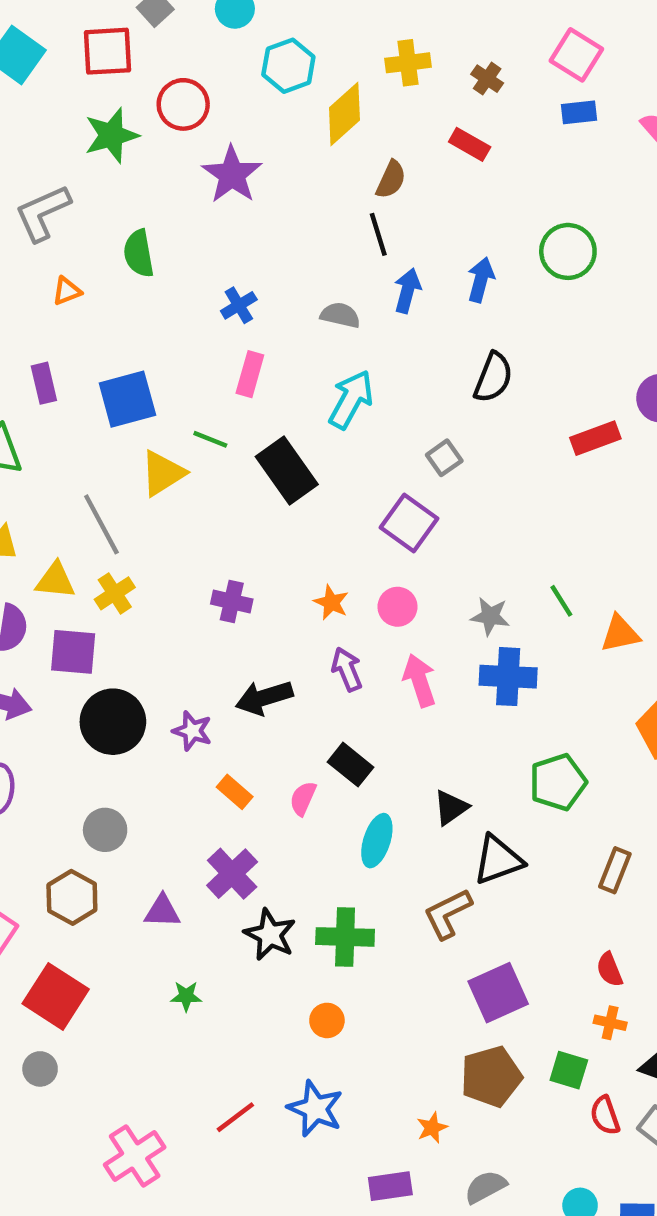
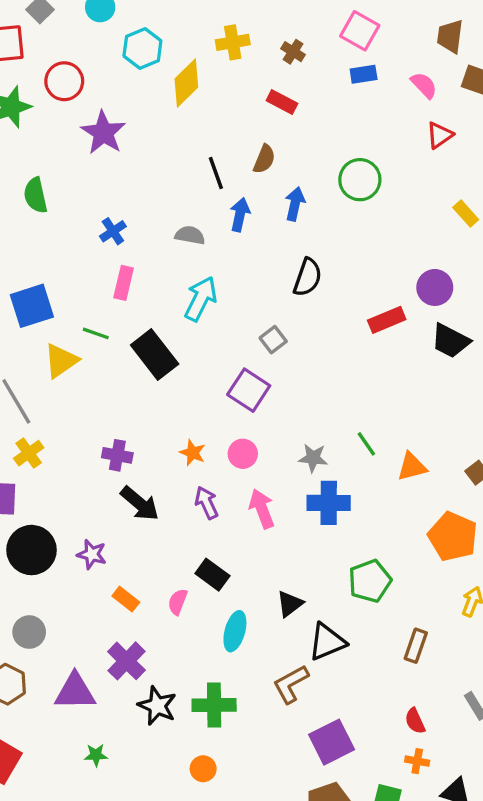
brown semicircle: (391, 180) -> (264, 159), moved
black arrow: (264, 698) -> (140, 504), moved, turned -120
purple triangle: (162, 911) -> (75, 692), size x1.5

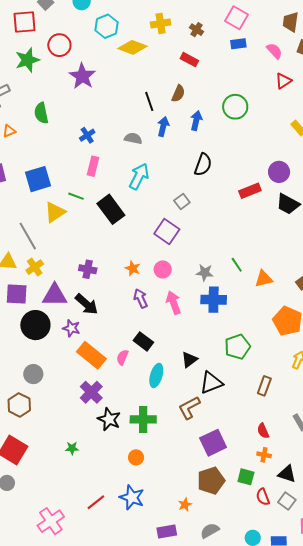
yellow diamond: (186, 83) -> (132, 47), turned 64
black arrow: (140, 504) -> (87, 304), moved
orange rectangle: (126, 599) -> (91, 355), size x1.8
purple triangle: (75, 692) -> (55, 295), moved

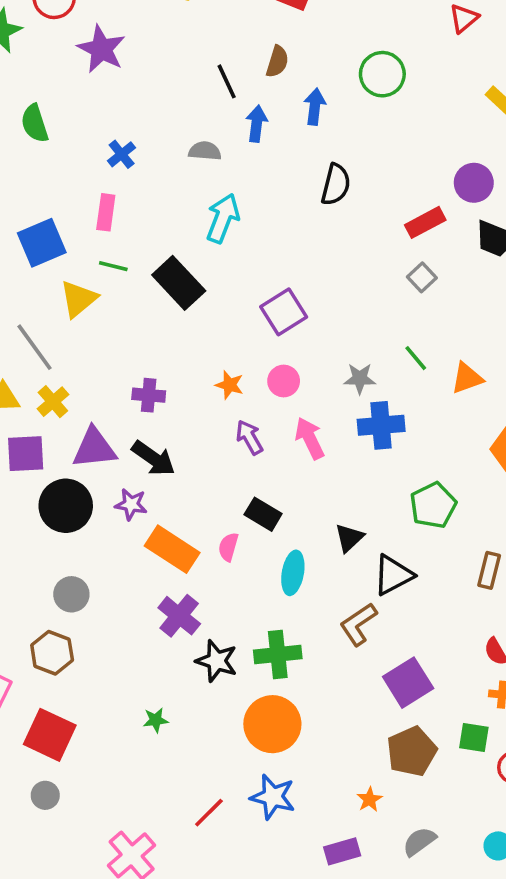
pink rectangle: (93, 166) -> (106, 212), moved
gray square: (182, 202) -> (422, 277), moved
purple square: (167, 232) -> (284, 312), turned 30
orange circle: (136, 457) -> (272, 724), size x2.0

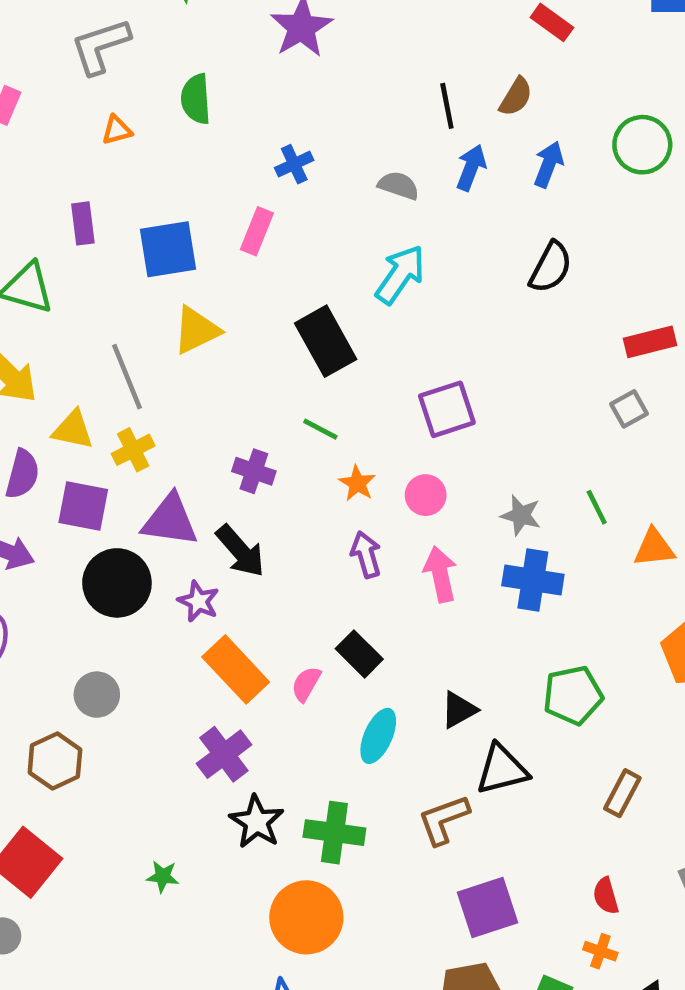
green line: (113, 266) -> (320, 429), moved

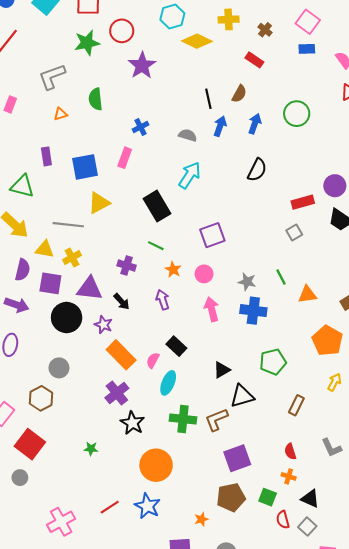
gray line: (127, 377) -> (68, 225), turned -60
black arrow: (240, 551) -> (122, 302), size x0.7
purple arrow: (366, 554) -> (163, 300), moved
cyan ellipse: (378, 736) -> (168, 383), moved
green cross: (334, 833) -> (183, 419), moved

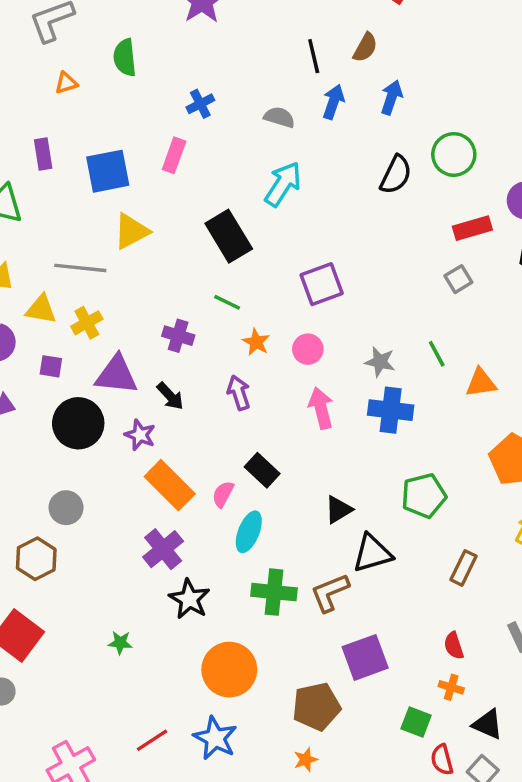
green circle: (297, 114) -> (454, 154), moved
purple square: (50, 283) -> (51, 366), size x0.6
brown pentagon: (231, 497) -> (316, 707), moved

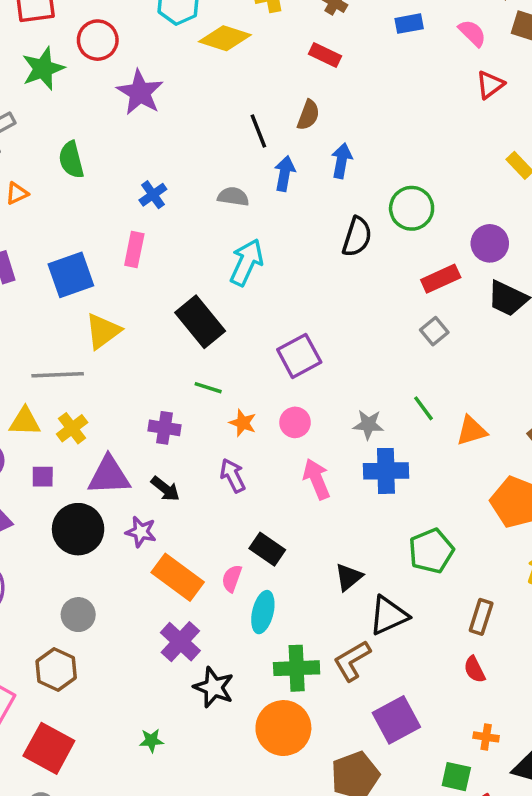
red semicircle: (454, 646) -> (475, 669), moved
orange circle: (229, 670) -> (283, 728), moved

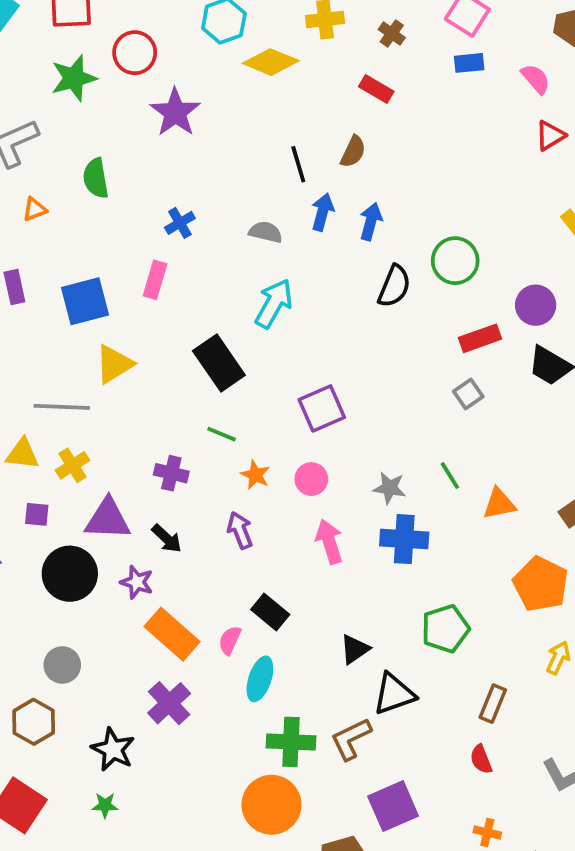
blue arrow: (342, 161) -> (371, 222), moved
black star: (214, 687) -> (113, 749), moved
green star: (151, 741) -> (105, 805), moved

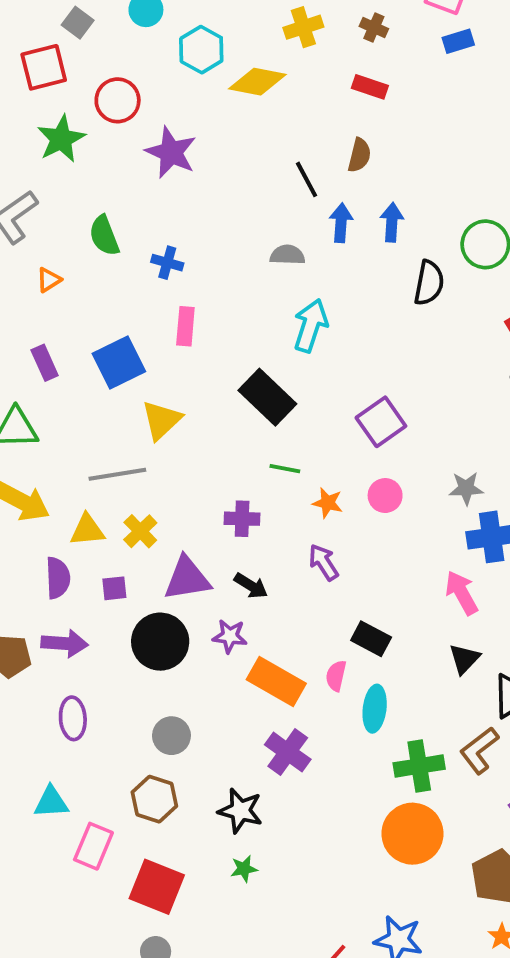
blue cross: (180, 223) -> (167, 263), moved, turned -32
pink arrow: (329, 542) -> (462, 593), moved

